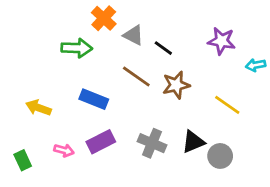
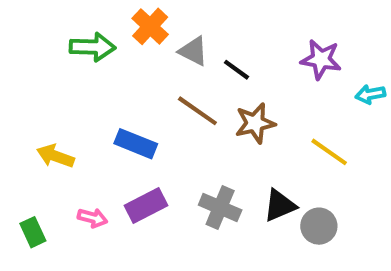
green arrow: (77, 48) -> (93, 47), moved

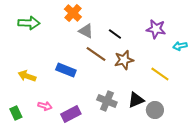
green arrow: (93, 47) -> (29, 23), moved
gray triangle: (193, 51) -> (86, 31), moved
purple rectangle: (146, 205) -> (71, 114), moved

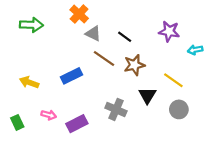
blue rectangle: (66, 70) -> (71, 76), turned -48
black triangle: (136, 100) -> (147, 95), moved, turned -36
gray circle: (155, 110) -> (179, 109), moved

